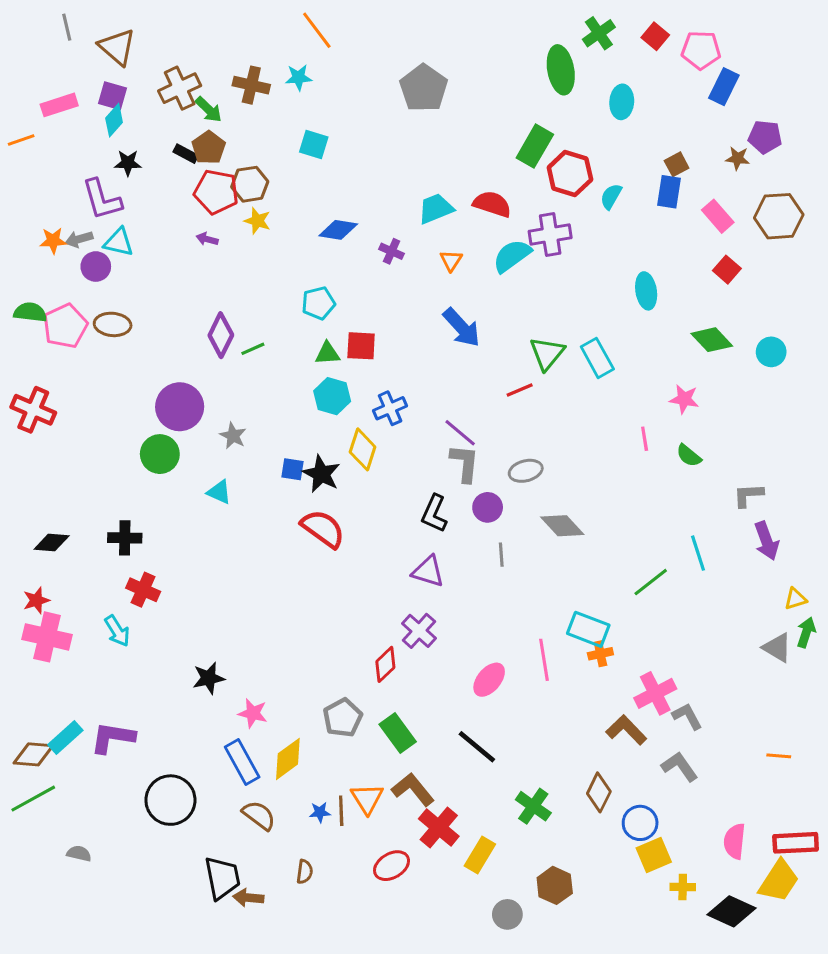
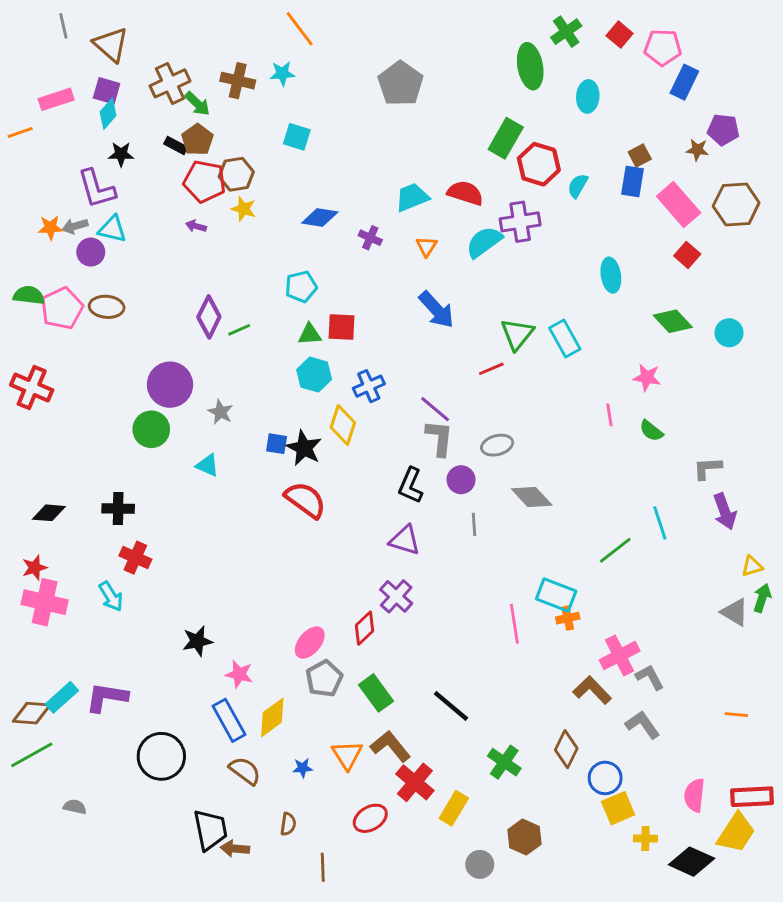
pink rectangle: (718, 216) -> (679, 205), size x1.4
pink ellipse: (489, 680) -> (310, 643), moved
brown line: (341, 811) -> (323, 867), moved

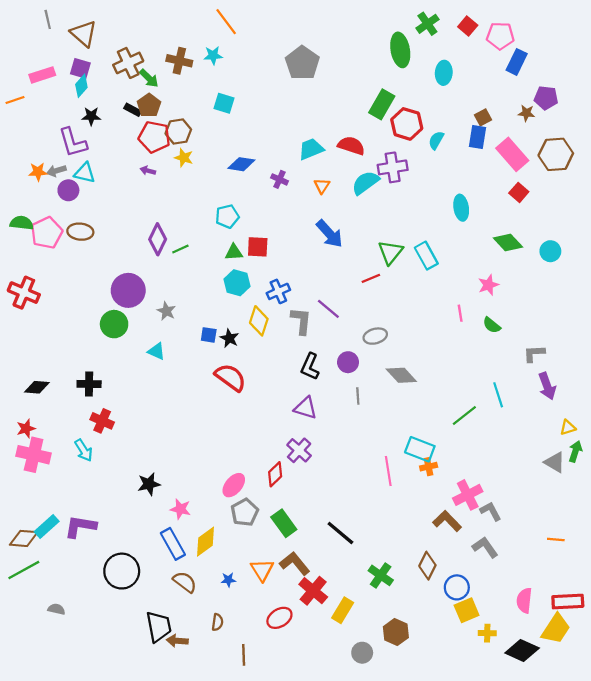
pink star: (647, 377) -> (488, 285), turned -30
gray L-shape: (439, 438) -> (301, 321), moved
black star: (304, 448) -> (229, 338), size x0.7

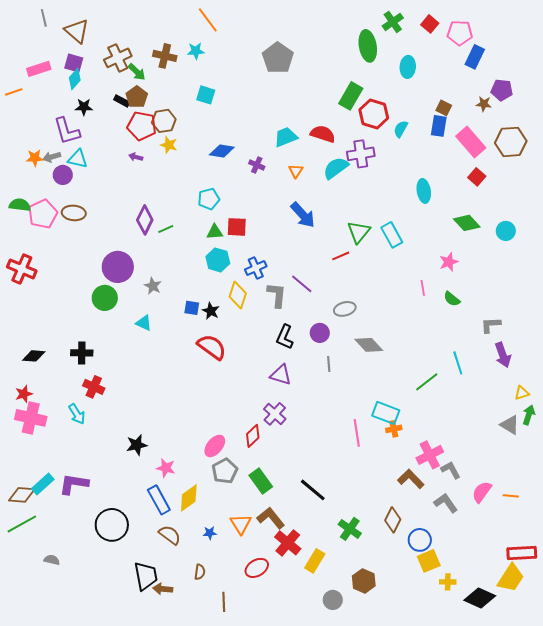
brown square: (483, 117) -> (444, 108), turned -35
pink semicircle: (524, 600) -> (482, 492), moved, turned 30

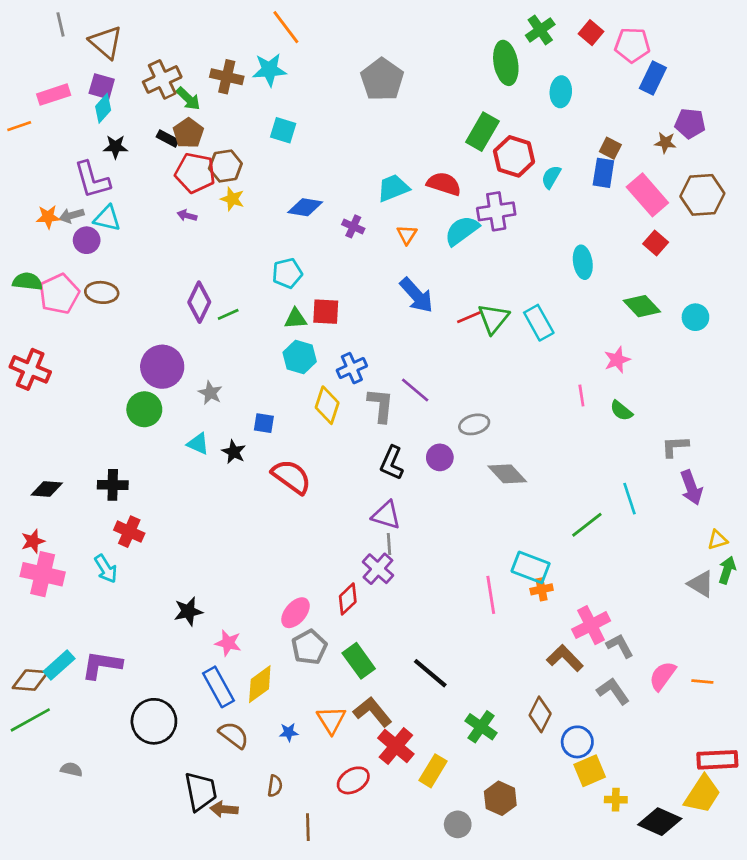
cyan star: (196, 51) -> (269, 70), size x1.4
red line: (341, 256) -> (469, 317), moved
black star: (211, 311) -> (234, 452), moved
gray line: (329, 364) -> (389, 544), moved

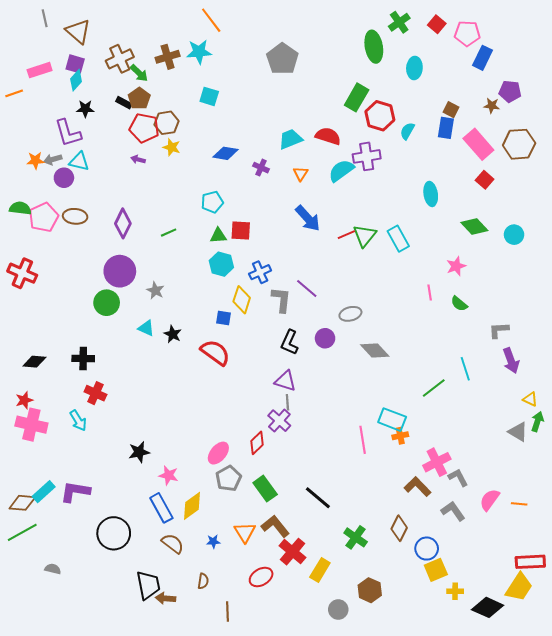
brown cross: (227, 77) -> (168, 57), turned -30
purple diamond: (199, 302) -> (123, 223), moved
blue square: (264, 423) -> (223, 318), moved
yellow triangle: (717, 540) -> (530, 399), turned 42

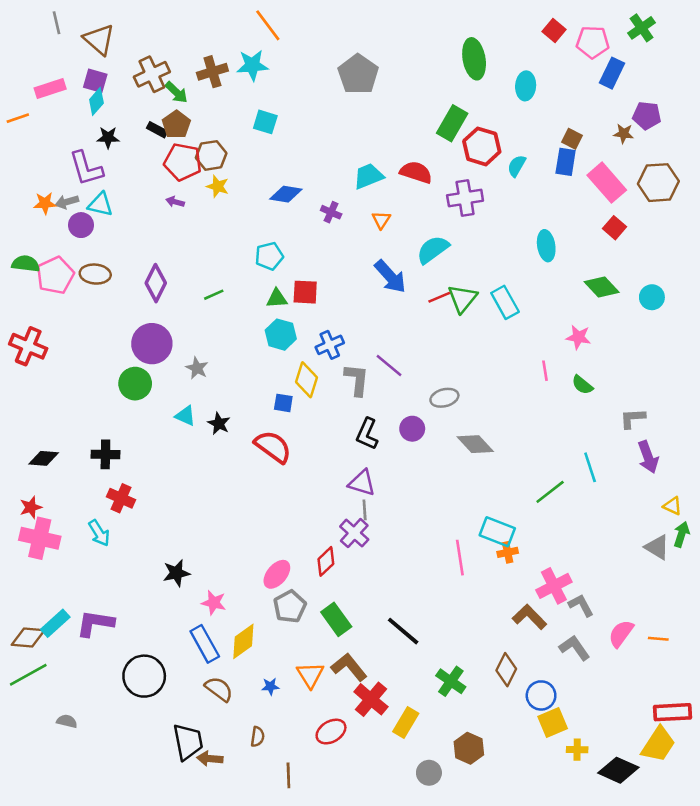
green cross: (399, 22) -> (642, 28), moved
cyan semicircle: (341, 171) -> (433, 250), moved
pink star: (456, 266) -> (578, 337), turned 30

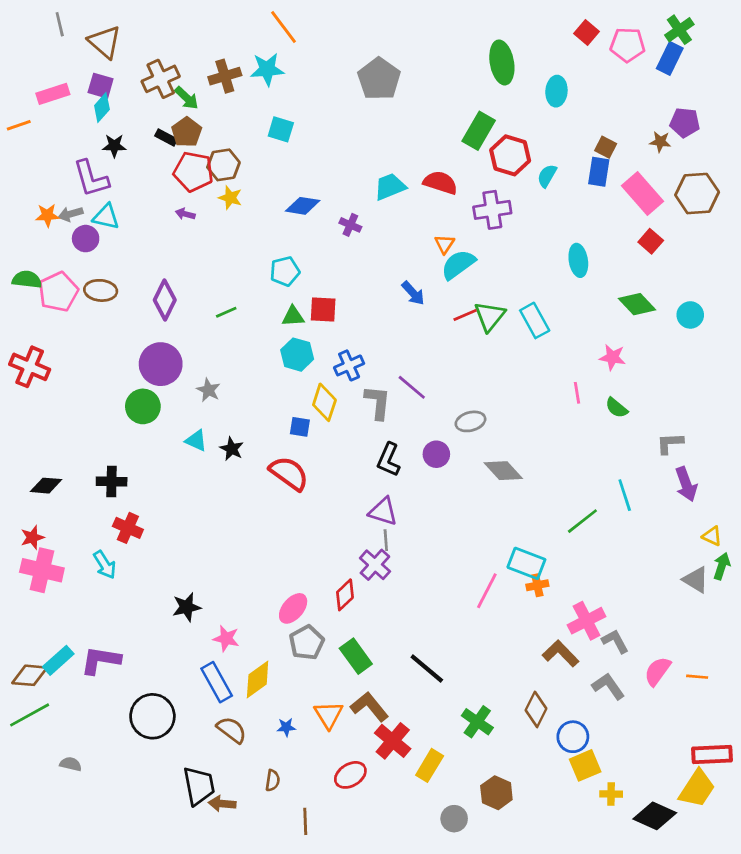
blue rectangle: (612, 73) -> (670, 58), moved
orange triangle: (381, 220) -> (445, 244), moved
blue arrow: (390, 277) -> (413, 293), size x0.7
pink line: (460, 558) -> (487, 591), turned 36

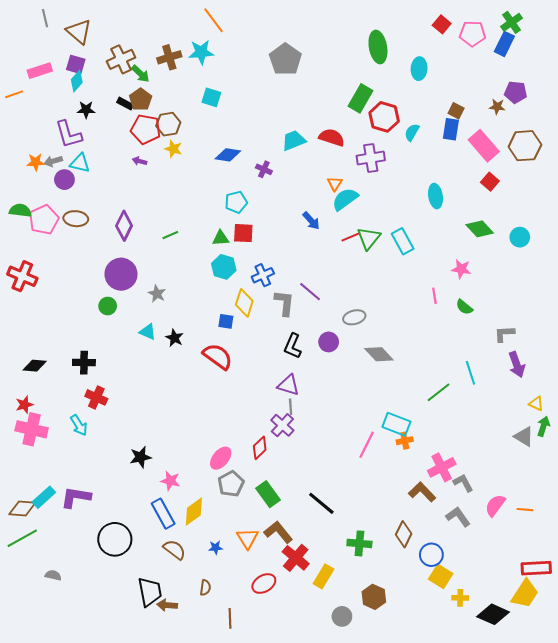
cyan pentagon: (285, 271) -> (236, 202), moved
green circle: (143, 406) -> (108, 306), size x0.7
green cross: (477, 722) -> (359, 543), turned -30
yellow square: (585, 765) -> (441, 576), turned -35

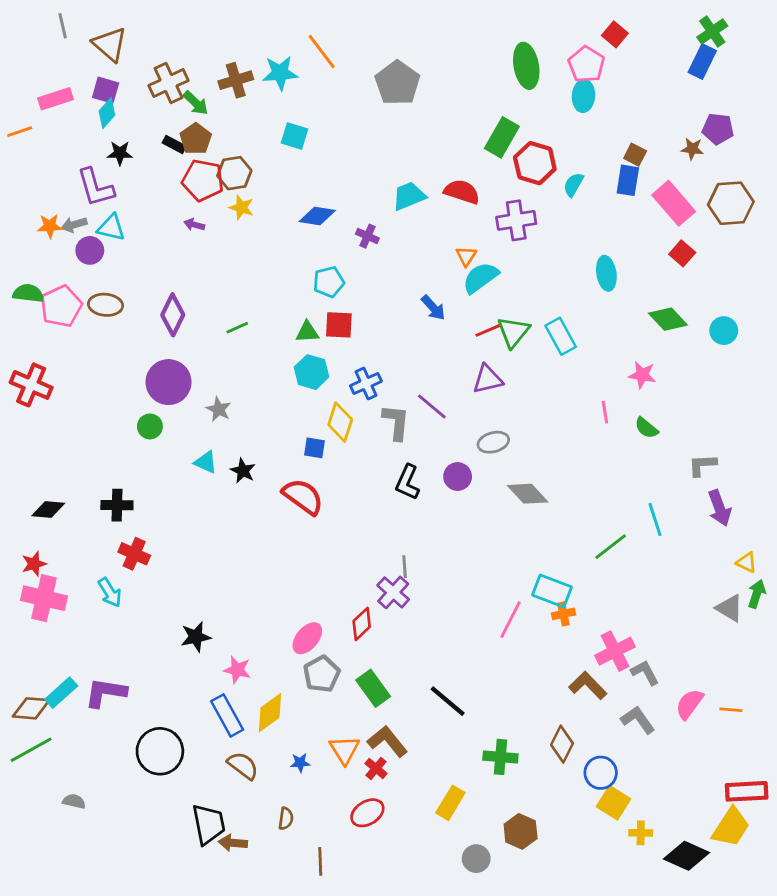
orange line: (213, 20) -> (322, 52), moved
pink pentagon: (472, 34) -> (586, 64), moved, turned 30
purple triangle: (289, 385) -> (488, 379), moved, turned -30
red cross: (296, 558) -> (376, 768), moved, size x0.6

